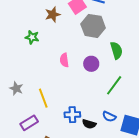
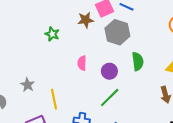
brown star: (53, 14) -> (86, 20), moved
green line: (114, 85) -> (110, 97), moved

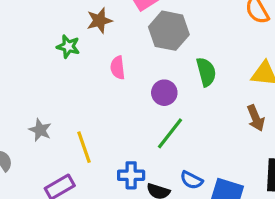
brown star: (86, 20) -> (99, 21), moved
pink semicircle: (82, 63) -> (118, 68), moved

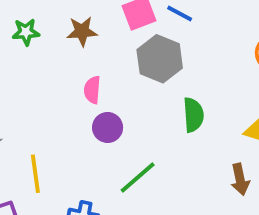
green star: (68, 46) -> (26, 32), moved, turned -30
purple circle: (164, 93) -> (108, 127), moved

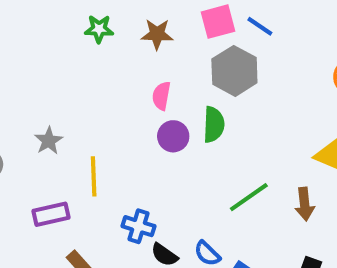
green semicircle: (193, 115) -> (214, 124), moved
green line: (138, 178) -> (249, 197), moved

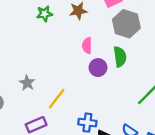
yellow line: (94, 176) -> (57, 99), turned 50

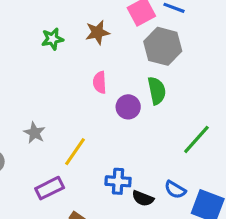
pink semicircle: (87, 46) -> (100, 82), moved

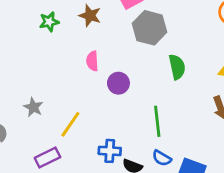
brown star: (97, 32) -> (90, 16), turned 30
green semicircle: (157, 91) -> (177, 67), moved
green line: (196, 139) -> (157, 121), moved, turned -48

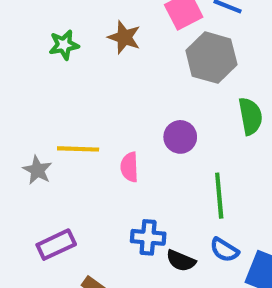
pink semicircle: (92, 61) -> (129, 167), moved
purple circle: (118, 83) -> (180, 137), moved
yellow line: (70, 124) -> (78, 149), moved, turned 56

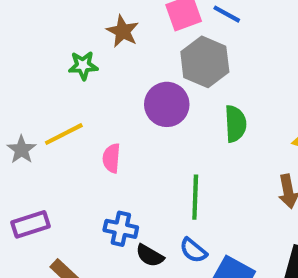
green star: (64, 45) -> (83, 65), moved
purple circle: (180, 137) -> (167, 104), moved, size x1.4
yellow line: (78, 149) -> (64, 134), turned -36

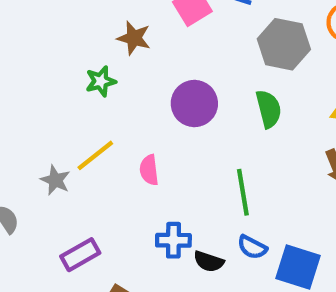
gray hexagon: (205, 62) -> (284, 44), moved

